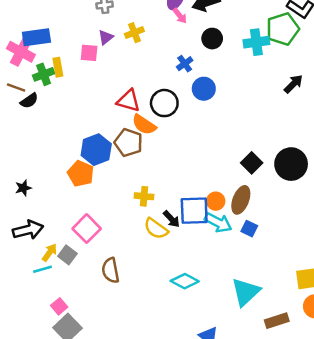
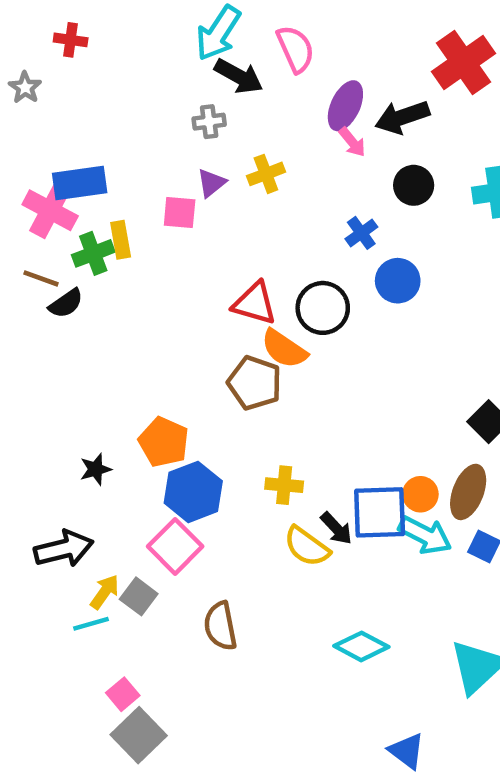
blue hexagon: (96, 150) -> (193, 492), moved
black star: (23, 188) -> (96, 469), moved

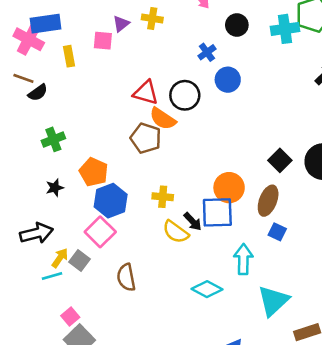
yellow cross: (266, 174) -> (152, 18), turned 30
green cross: (93, 253) -> (53, 139), moved
orange circle: (420, 494) -> (229, 188), moved, size x1.5
cyan arrow: (425, 535) -> (243, 259), moved, turned -116

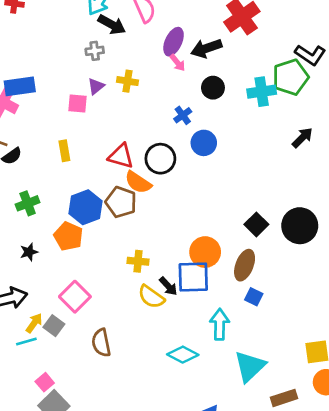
yellow rectangle: (69, 56) -> (64, 151), moved
blue hexagon: (111, 201) -> (85, 207), moved

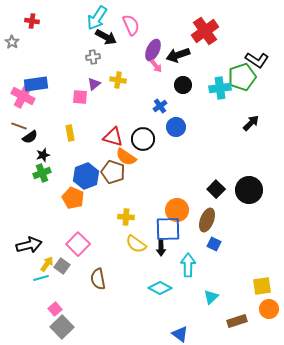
black star: (29, 252) -> (43, 155), moved
black arrow: (168, 286) -> (161, 248), moved, turned 42
cyan triangle: (250, 366) -> (211, 297), size x0.6

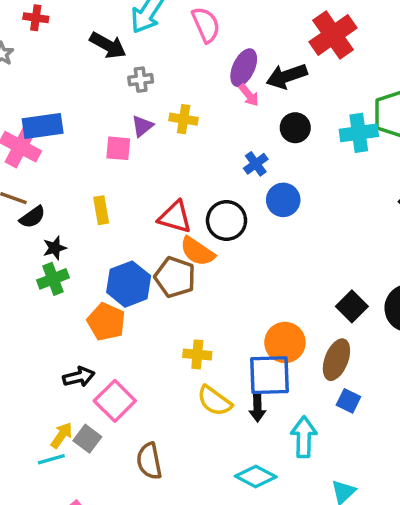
black arrow: (106, 37) -> (108, 45), moved
black arrow: (29, 245) -> (79, 377), moved, size x0.7

